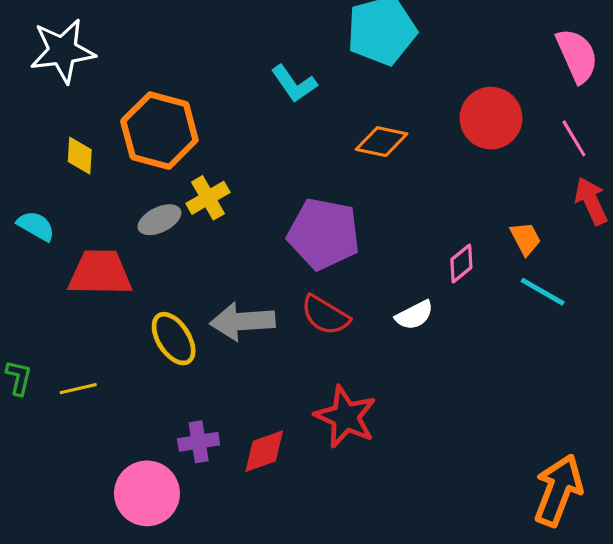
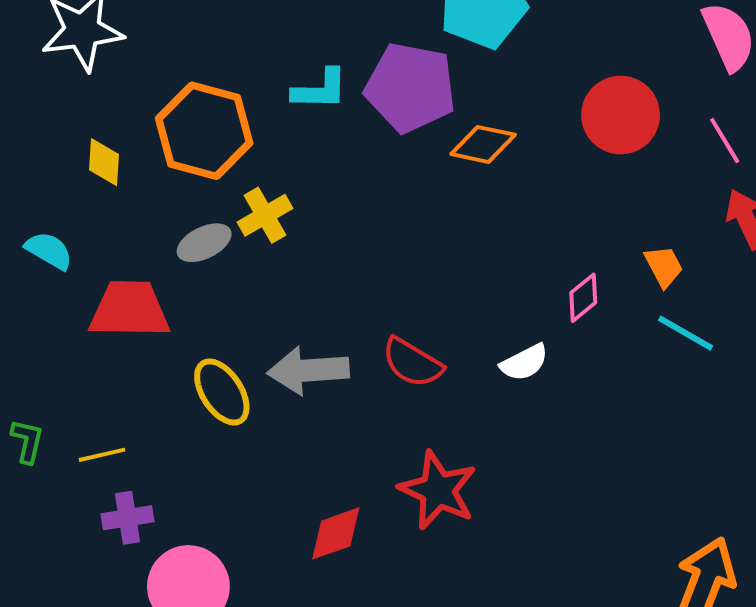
cyan L-shape: (294, 84) -> (320, 89), moved, turned -54
purple pentagon: (324, 234) -> (410, 88), moved
purple cross: (199, 442) -> (128, 518), moved

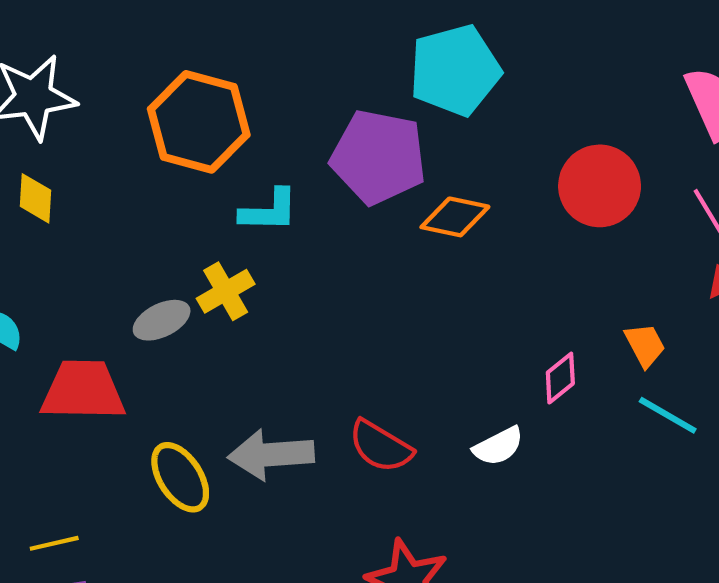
cyan L-shape: (320, 89) -> (269, 211), moved
orange hexagon: (204, 131) -> (199, 122), moved
yellow diamond: (104, 162) -> (36, 198), moved

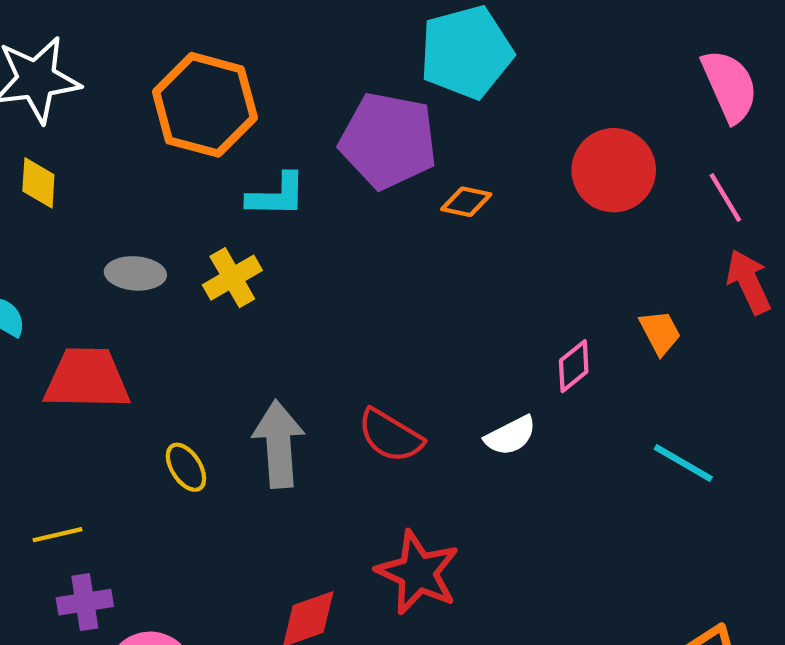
orange diamond: (455, 217) -> (466, 202), size x0.7
gray ellipse: (162, 320) -> (135, 273), moved, turned 30
cyan line: (668, 415) -> (683, 463), moved
gray arrow: (271, 454) -> (279, 444), turned 90
yellow ellipse: (180, 477) -> (186, 467), size x0.7

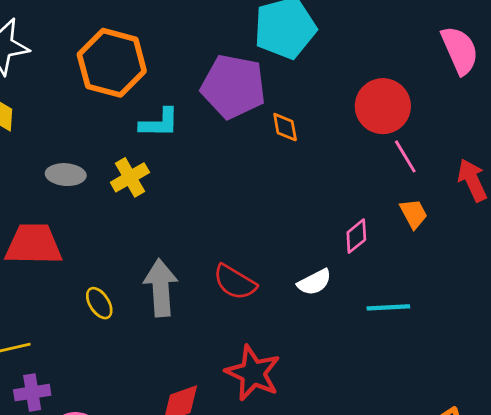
pink line: (725, 198) -> (405, 156), moved
orange diamond: (466, 202) -> (285, 127), turned 68
cyan line: (683, 463) -> (388, 307), moved, turned -33

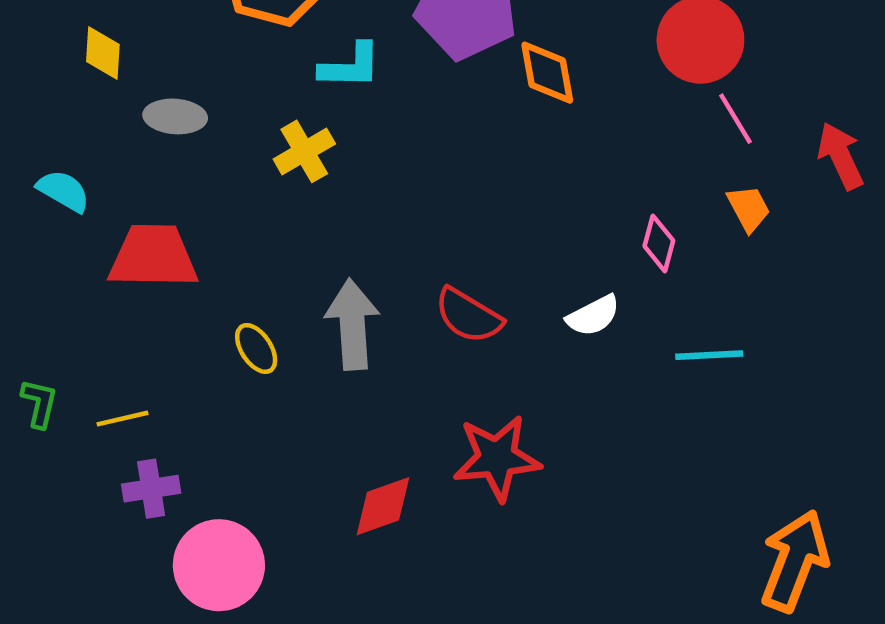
orange diamond: (285, 127) -> (547, 73), size x1.4
gray ellipse: (66, 175) -> (175, 116), moved
pink diamond: (356, 236) -> (659, 243), turned -36
red star: (253, 373) -> (497, 458), turned -30

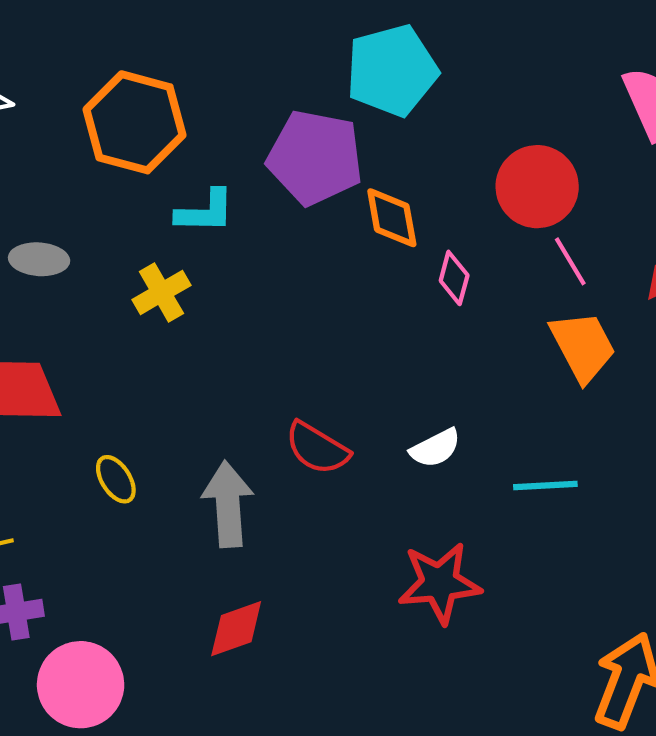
orange trapezoid: (749, 208) -> (583, 346), size x1.6
pink diamond: (659, 243) -> (454, 278), moved
gray arrow: (352, 324) -> (228, 504), moved
red star: (497, 458) -> (440, 583), moved

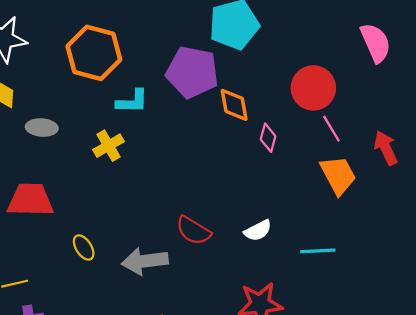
gray arrow: (228, 504) -> (145, 261), turned -93

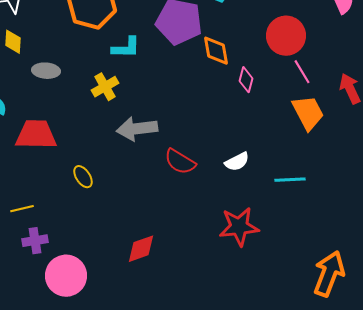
gray arrow: (145, 261) -> (137, 129), moved

